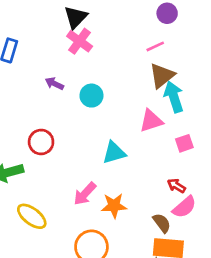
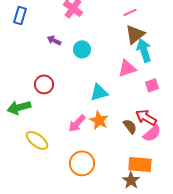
red arrow: (176, 186) -> (146, 117), size x1.5
orange star: (114, 206) -> (99, 120), moved, turned 30
brown semicircle: (162, 223) -> (130, 126), moved

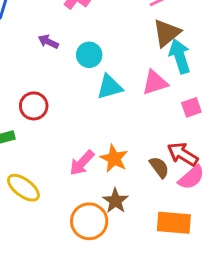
cyan triangle: (99, 92) -> (110, 87), moved
brown star: (131, 180) -> (115, 201), moved

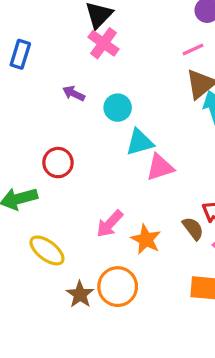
pink triangle: (155, 83) -> (160, 167), moved
orange star: (114, 158) -> (146, 239), moved
brown star: (115, 201) -> (80, 294), moved

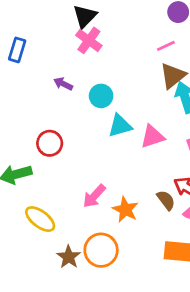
pink triangle: (160, 167) -> (152, 137), moved

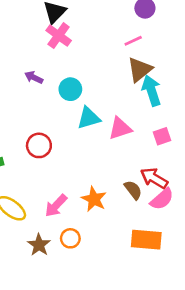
red circle: (50, 143) -> (39, 145), moved
pink arrow: (94, 196) -> (56, 206), moved
orange circle: (101, 250) -> (70, 238), size x0.6

